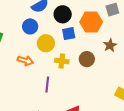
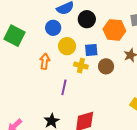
blue square: (69, 34) -> (91, 50), moved
orange arrow: (25, 61) -> (45, 61), turned -105

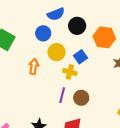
blue square: (91, 50) -> (81, 57), turned -32
brown circle: (106, 66) -> (81, 98), moved
purple line: (64, 87) -> (62, 95), moved

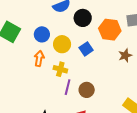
blue circle: (43, 33) -> (42, 34), moved
yellow cross: (70, 72) -> (60, 69), moved

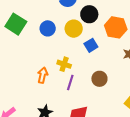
yellow circle: (62, 44) -> (74, 29), moved
orange arrow: (39, 58) -> (43, 75), moved
brown circle: (87, 90) -> (99, 79), moved

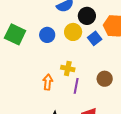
blue square: (91, 45) -> (95, 38), moved

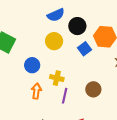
yellow circle: (73, 32) -> (54, 41), moved
blue circle: (47, 35) -> (32, 65), moved

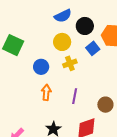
yellow cross: (57, 78) -> (70, 63), moved, turned -32
brown circle: (93, 89) -> (105, 105), moved

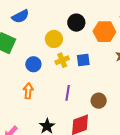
blue semicircle: (63, 16) -> (20, 16), moved
blue square: (93, 48) -> (83, 60), moved, turned 32
orange arrow: (46, 92) -> (28, 91), moved

